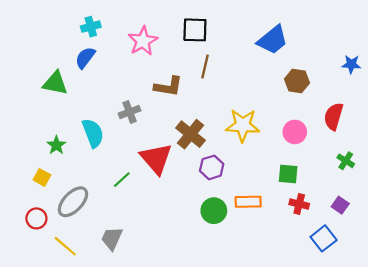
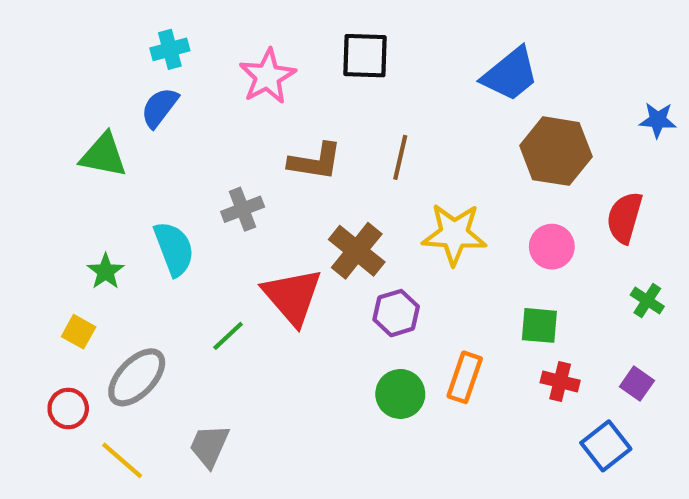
brown line: (205, 67) -> (400, 157), moved
brown hexagon: (297, 81) -> (556, 151), size x1.5
orange rectangle: (248, 202) -> (465, 377), turned -70

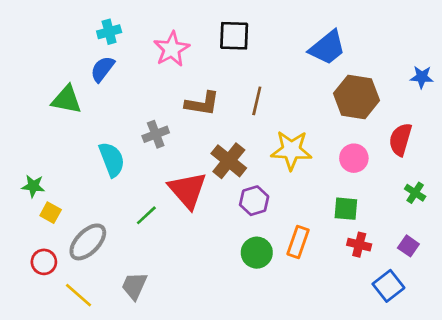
green star: (106, 272) -> (33, 186), moved, turned -30

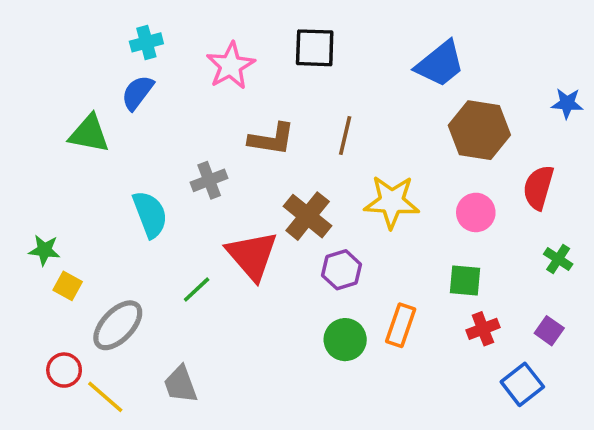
red cross: (359, 245) -> (483, 329), turned -35
red circle: (44, 262) -> (64, 370), moved
gray trapezoid: (134, 286) -> (180, 384), turned -44

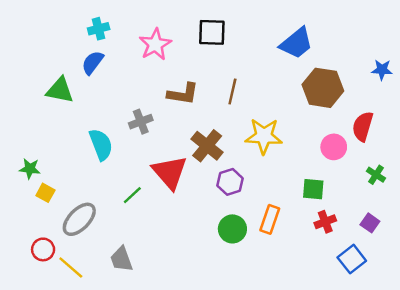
pink circle: (476, 212) -> (334, 147), moved

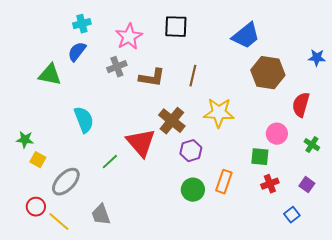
gray cross: (141, 122) -> (117, 67), moved
pink circle: (334, 147) -> (277, 134), moved
blue square: (352, 259) -> (292, 215), size x0.7

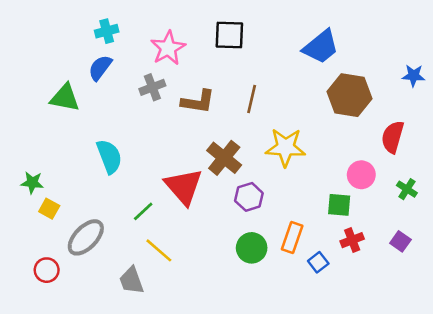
blue square: (292, 215) -> (318, 262), moved
yellow line: (59, 222) -> (159, 250), moved

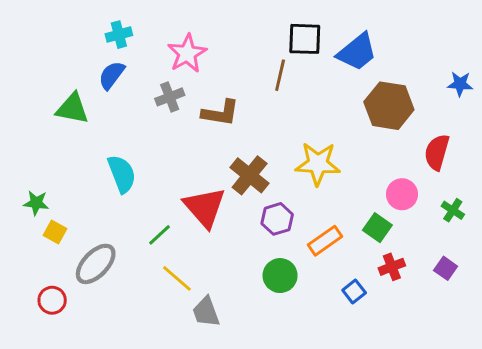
black square: (229, 35) -> (305, 39), moved
brown line: (252, 99) -> (280, 75), moved
green square: (339, 205) -> (377, 228), turned 30
orange rectangle: (292, 237) -> (325, 241), moved, turned 36
gray trapezoid: (131, 281) -> (206, 312), moved

